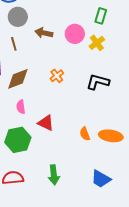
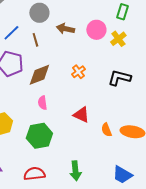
red triangle: (46, 123) -> (81, 115), moved

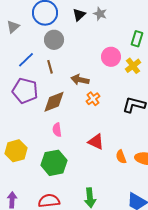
brown arrow: (65, 29) -> (80, 80), moved

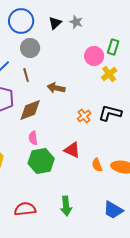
pink circle: (111, 57) -> (94, 56), moved
orange cross: (93, 99) -> (84, 116), moved
green hexagon: (54, 163) -> (41, 161), moved

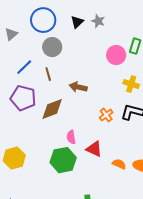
yellow cross: (109, 74) -> (131, 84), moved, turned -35
pink semicircle: (33, 138) -> (71, 137), moved
orange semicircle: (97, 165) -> (119, 164), turned 136

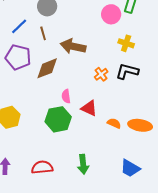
brown arrow: (78, 87) -> (73, 46), size x1.4

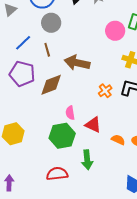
green arrow: (83, 164) -> (87, 160), moved
red semicircle: (42, 167) -> (57, 174), moved

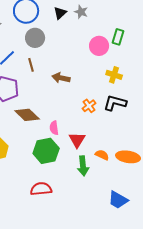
brown arrow: (77, 63) -> (61, 78), size x0.7
brown diamond: (51, 85) -> (27, 115), moved, turned 65
red triangle: (93, 125) -> (77, 140), turned 36
green arrow: (87, 160) -> (83, 166), moved

